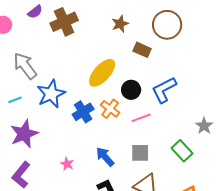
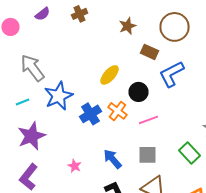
brown cross: (64, 22) -> (80, 14), moved, size x0.6
yellow ellipse: (102, 73) -> (110, 75), size x0.7
blue L-shape: (164, 90) -> (172, 74), moved

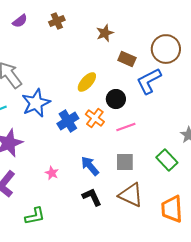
brown circle: (175, 27) -> (166, 49), moved

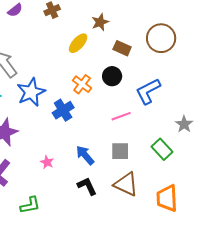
blue L-shape: (149, 81) -> (148, 91), moved
yellow ellipse: (87, 82) -> (78, 43), moved
black circle: (116, 99) -> (112, 76), moved
orange cross: (95, 118) -> (82, 84), moved

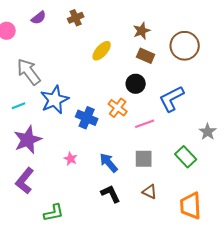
brown star: (100, 22) -> (142, 31), moved
orange cross: (82, 84) -> (118, 108), moved
blue cross: (63, 110) -> (87, 118), turned -35
pink star: (47, 162) -> (71, 159), moved
brown triangle: (126, 184) -> (150, 192), size x0.6

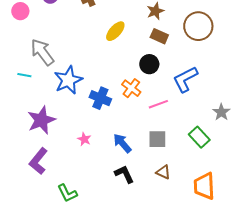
cyan line: (19, 106) -> (24, 75), moved, turned 32
green L-shape: (54, 213) -> (67, 193), turned 75

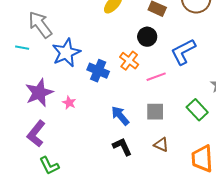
pink star: (84, 139) -> (69, 103), moved
green L-shape: (67, 193) -> (49, 166), moved

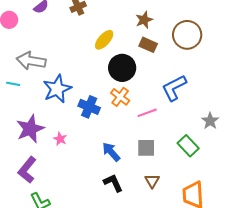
gray arrow: (40, 25) -> (31, 61), turned -44
black circle: (147, 37) -> (122, 68), moved, size x1.4
brown triangle: (161, 145) -> (152, 181), turned 35

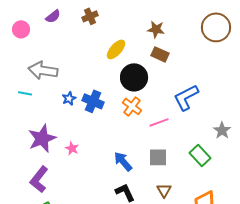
brown star: (144, 20) -> (156, 29), turned 30
brown circle: (187, 35) -> (216, 27), moved
blue star: (57, 89) -> (69, 98), size x0.5
blue cross: (89, 107) -> (93, 101), moved

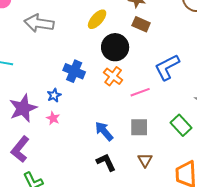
gray arrow: (43, 70) -> (39, 23), moved
blue star: (69, 98) -> (54, 95), moved

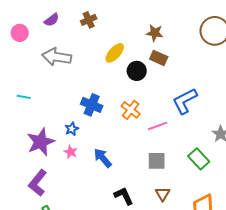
black circle: (115, 47) -> (137, 71), moved, size x0.7
blue arrow: (104, 131) -> (103, 158), moved

